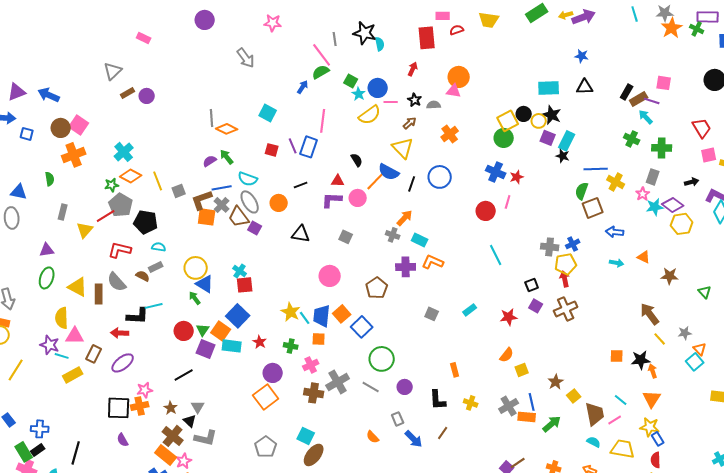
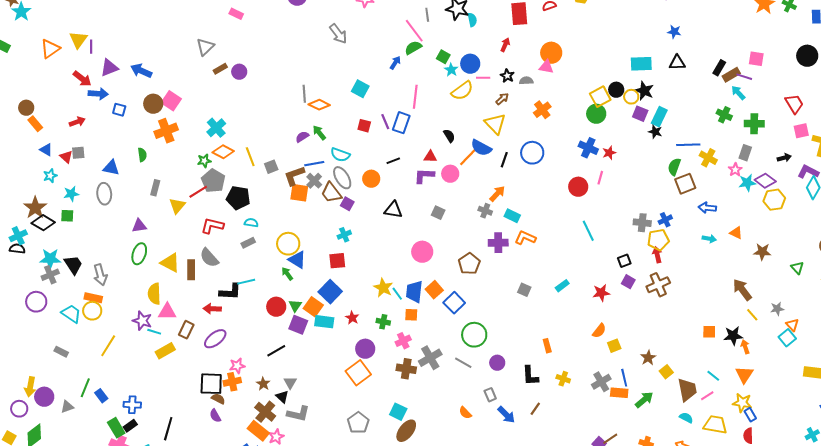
cyan cross: (240, 271) -> (344, 235), moved, turned 32
brown semicircle: (143, 276) -> (218, 399), moved

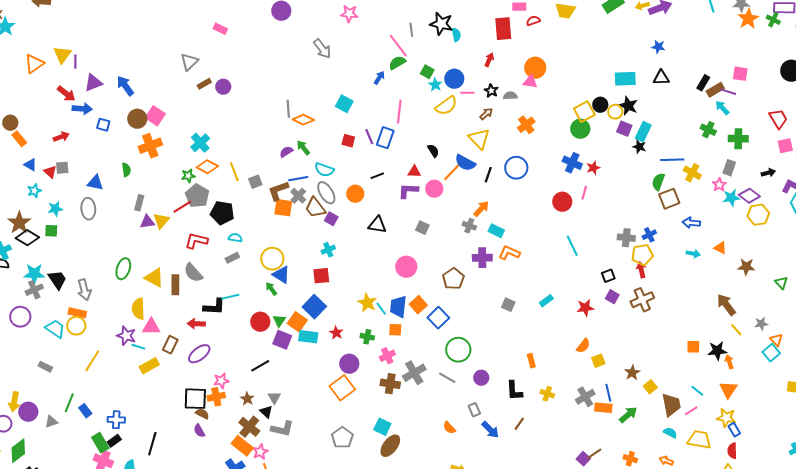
blue arrow: (141, 71) -> (125, 86), turned 30
purple triangle: (139, 226) -> (147, 222), moved

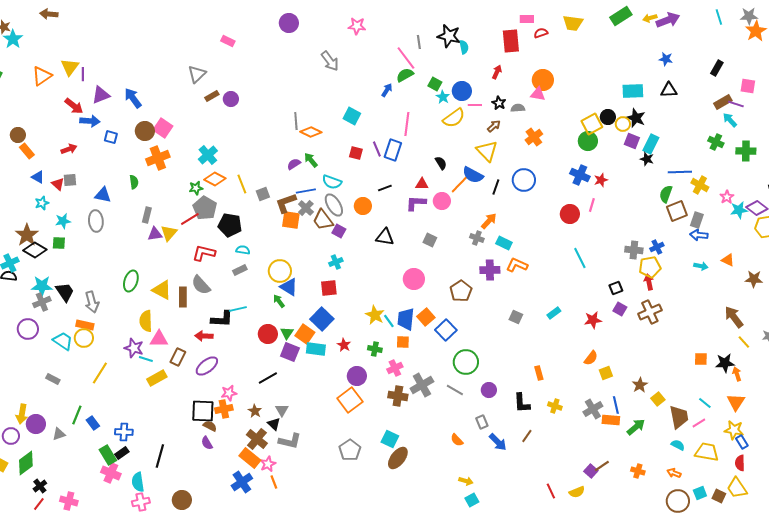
black rectangle: (703, 83) -> (717, 68), moved
gray rectangle: (729, 168) -> (697, 220), moved

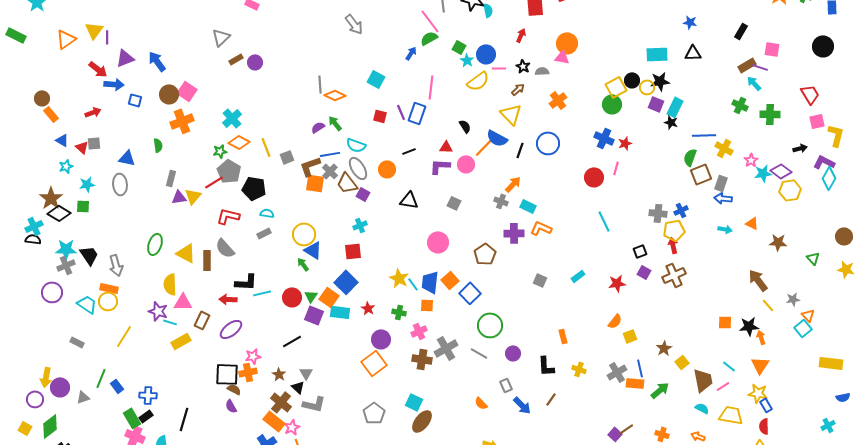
black star: (636, 118) -> (660, 81), turned -30
cyan line: (238, 309) -> (262, 293), moved

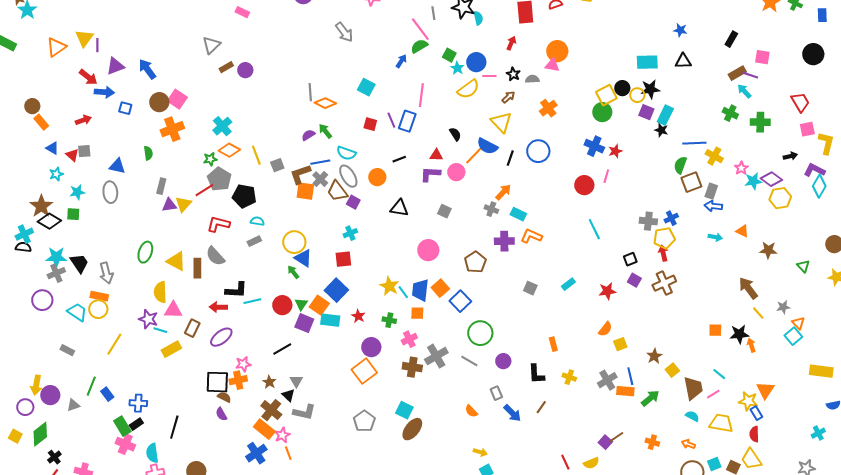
orange triangle: (760, 365) -> (765, 390), moved

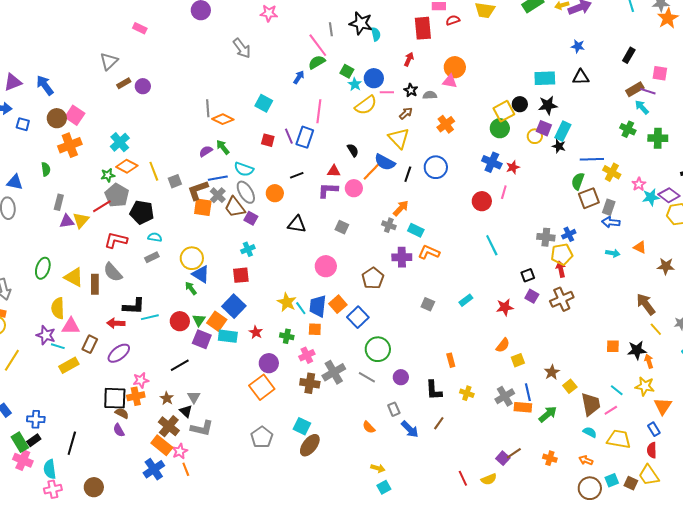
yellow circle: (637, 95) -> (535, 136), moved
yellow star: (748, 401) -> (645, 386), moved

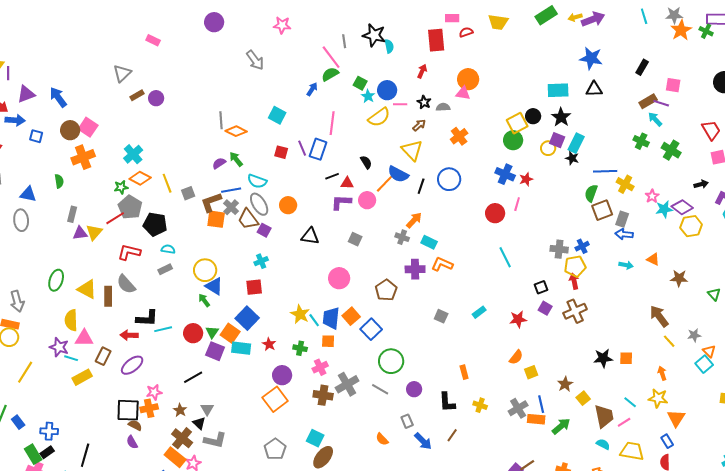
blue star: (578, 46) -> (591, 58), size x1.6
black star: (548, 105) -> (561, 117), turned -30
green cross: (658, 138) -> (671, 150), turned 30
black line: (297, 175) -> (332, 176), moved
black star: (637, 350) -> (603, 358), moved

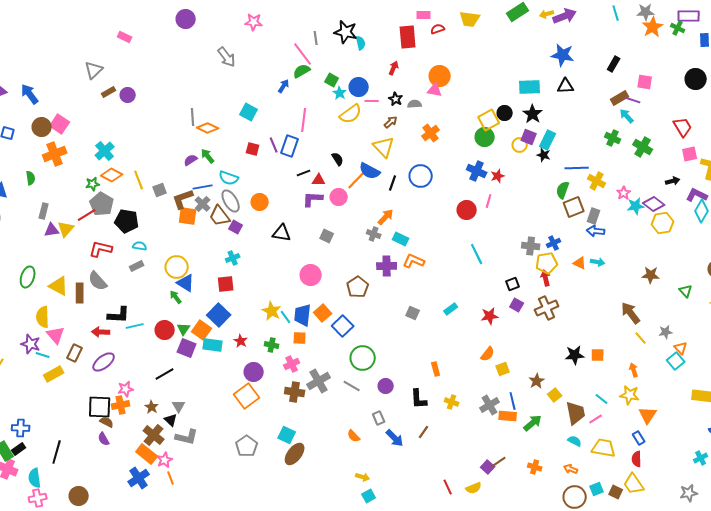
orange triangle: (653, 259) -> (580, 263), moved
pink triangle: (84, 338) -> (56, 335), turned 48

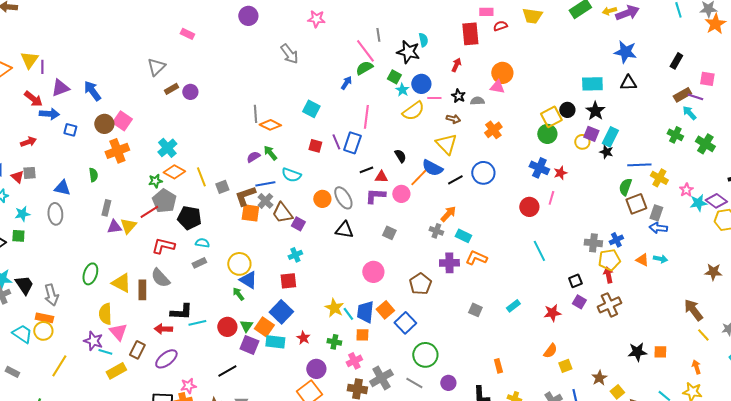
black star: (346, 32) -> (408, 52), moved
brown arrow: (391, 122) -> (453, 119), turned 56
black line: (393, 183) -> (455, 180), turned 42
gray ellipse: (231, 201) -> (343, 198), moved

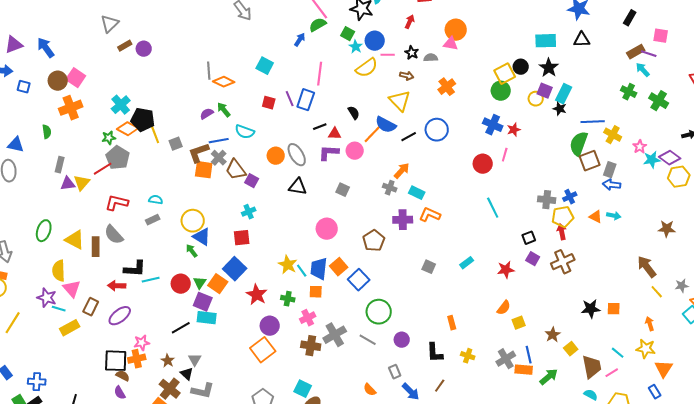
green semicircle: (625, 187) -> (579, 144), size x1.4
black pentagon: (189, 218) -> (143, 120), moved
red star: (303, 338) -> (257, 295), size x1.5
cyan rectangle: (275, 342) -> (207, 318), moved

